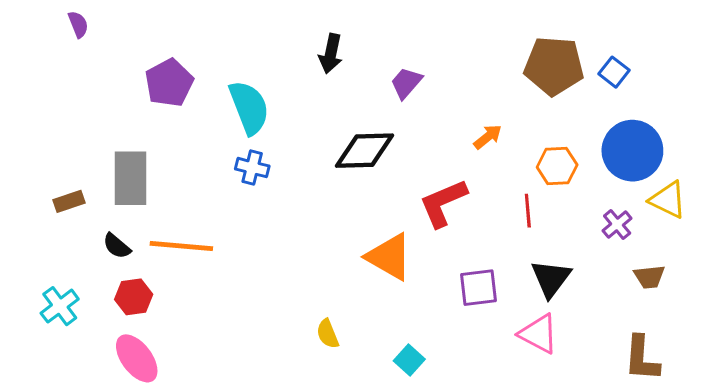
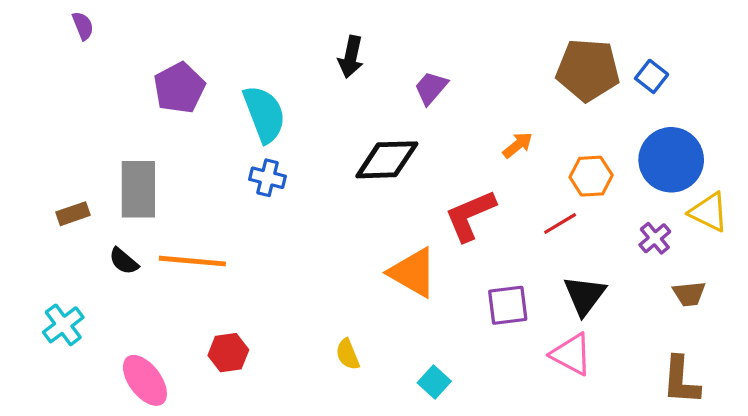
red line: (528, 211) -> (560, 224), turned 64
red hexagon: (134, 297) -> (228, 353), moved

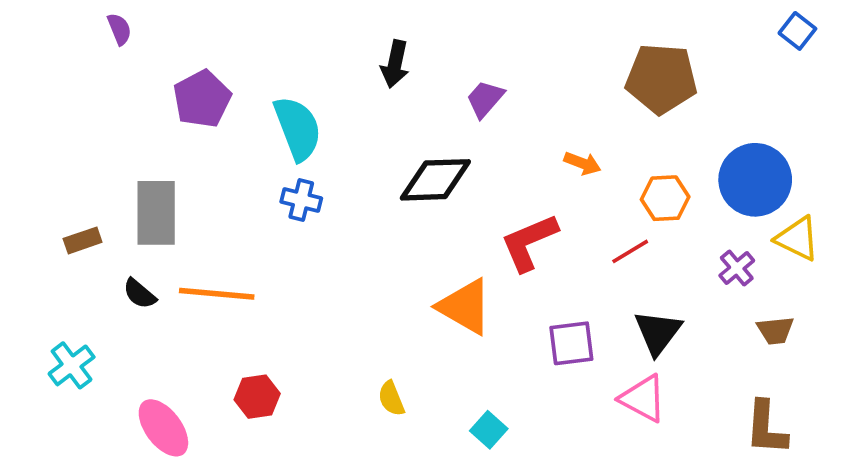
purple semicircle: (83, 26) -> (119, 29), moved
blue square: (652, 76) -> (797, 31), moved
orange arrow: (518, 145) -> (582, 163), turned 60

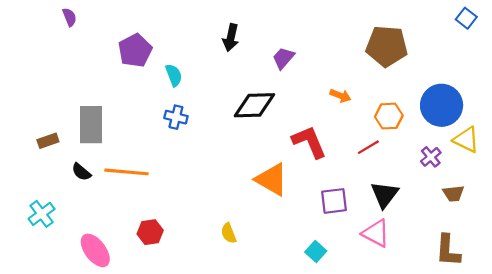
purple pentagon: (202, 99) -> (135, 50), moved
cyan semicircle: (298, 128) -> (174, 75), size x0.6
red L-shape: (529, 242) -> (309, 142), turned 90
cyan square: (489, 430) -> (316, 252), moved

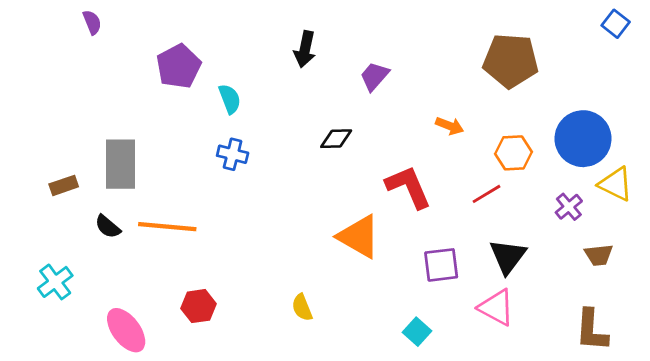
black diamond: (254, 105) -> (336, 139), size x0.6

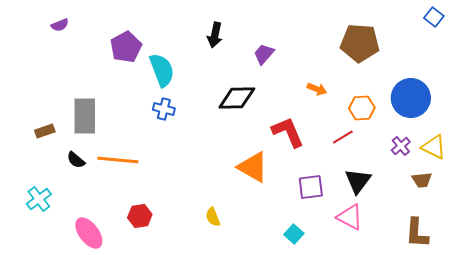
purple semicircle: (92, 22) -> (60, 25), moved, turned 90
cyan semicircle: (230, 99) -> (162, 70), size x1.6
black diamond: (336, 139) -> (237, 98), size x1.6
yellow triangle: (616, 184) -> (434, 147), moved

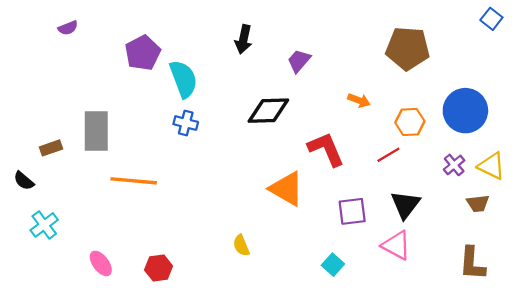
black semicircle: (76, 160) -> (24, 181), moved
red hexagon: (140, 216) -> (159, 268), moved
pink ellipse: (89, 233) -> (101, 263), size x0.7

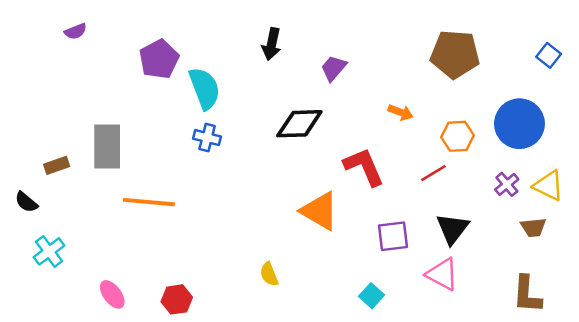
blue square: (491, 19) -> (549, 55), moved

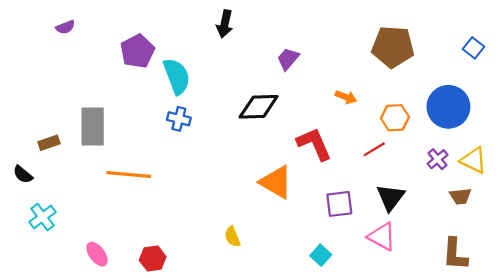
black arrow: (272, 44) -> (225, 24), moved

